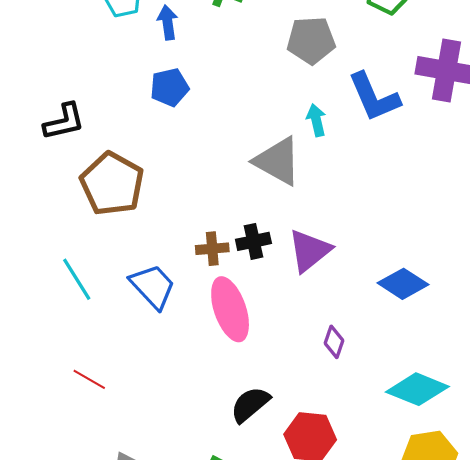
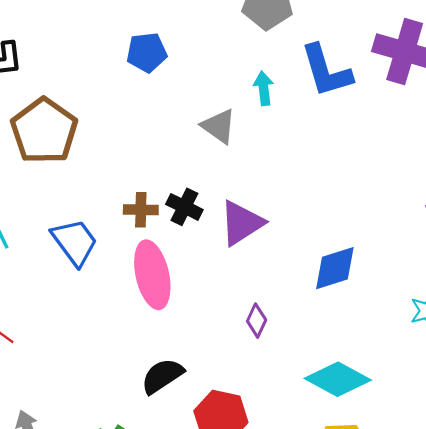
blue pentagon: (169, 87) -> (147, 52), moved
gray triangle: (278, 161) -> (219, 126), size x0.7
black cross: (253, 241) -> (184, 207), turned 32
blue diamond: (403, 284) -> (335, 268), turned -57

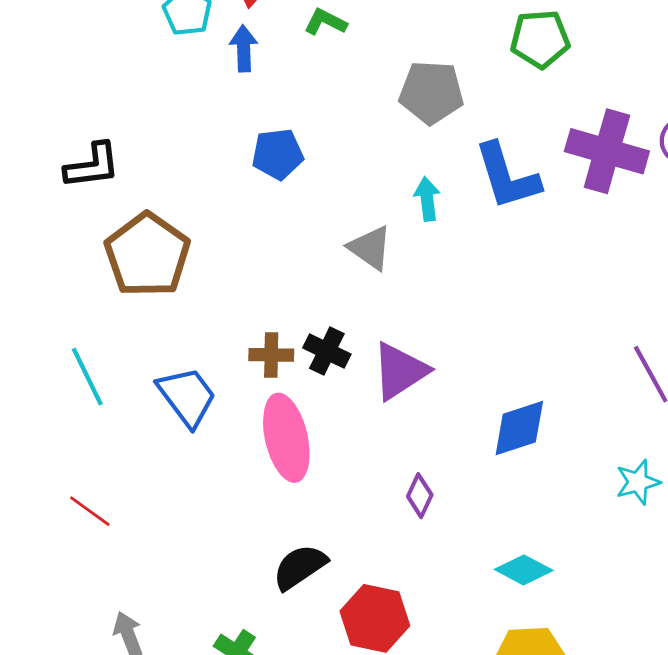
cyan diamond: (338, 379) -> (524, 570), size x0.7

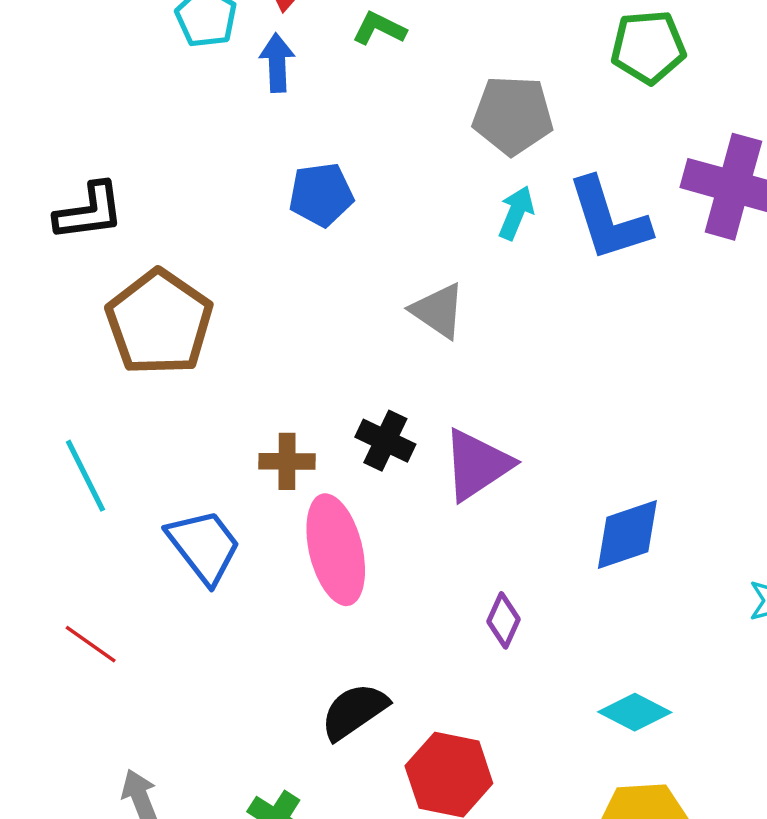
cyan arrow: (427, 199) -> (516, 213), moved, turned 30
brown cross: (271, 355) -> (287, 461), moved
blue trapezoid: (187, 397) -> (204, 546), moved

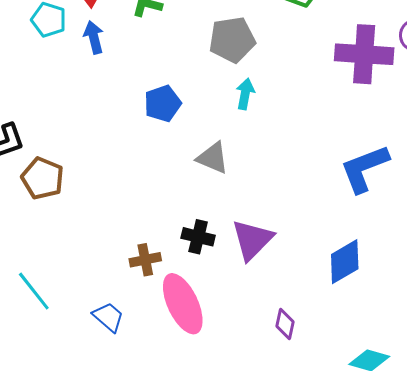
blue pentagon: (321, 195) -> (163, 104), moved
blue L-shape: (609, 219) -> (364, 168), moved, turned 98
brown pentagon: (159, 322) -> (43, 178), moved, size x0.7
blue trapezoid: (204, 546) -> (108, 317), size x0.7

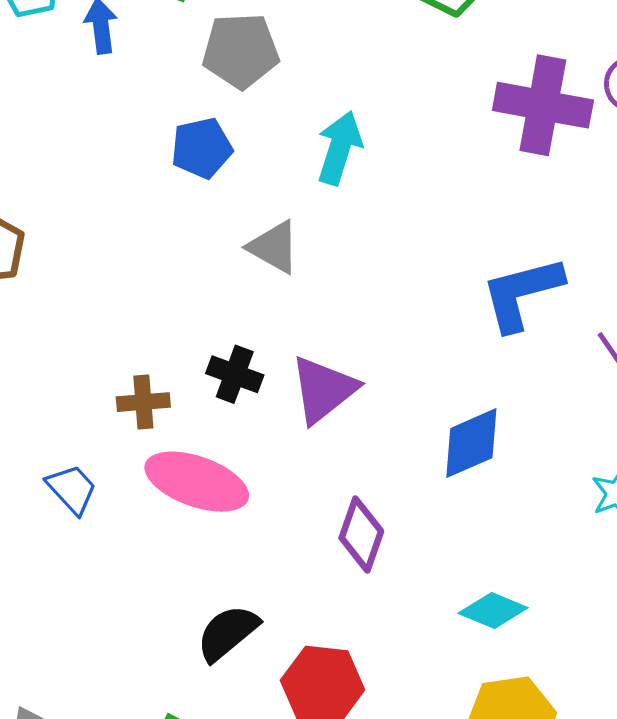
gray pentagon: (232, 40) -> (241, 51), moved
cyan arrow: (245, 94) -> (339, 148), size x1.4
pink ellipse: (183, 304) -> (197, 482), turned -52
purple diamond: (285, 324) -> (361, 535), size x1.4

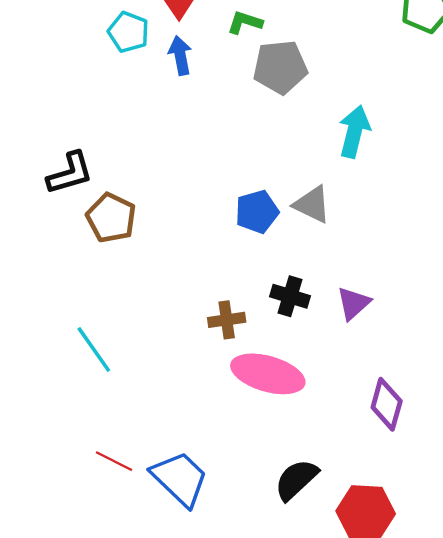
blue pentagon: (202, 148) -> (257, 212), moved
purple triangle: (323, 389) -> (353, 303), size x0.7
blue trapezoid: (72, 489) -> (180, 479), moved, size x1.6

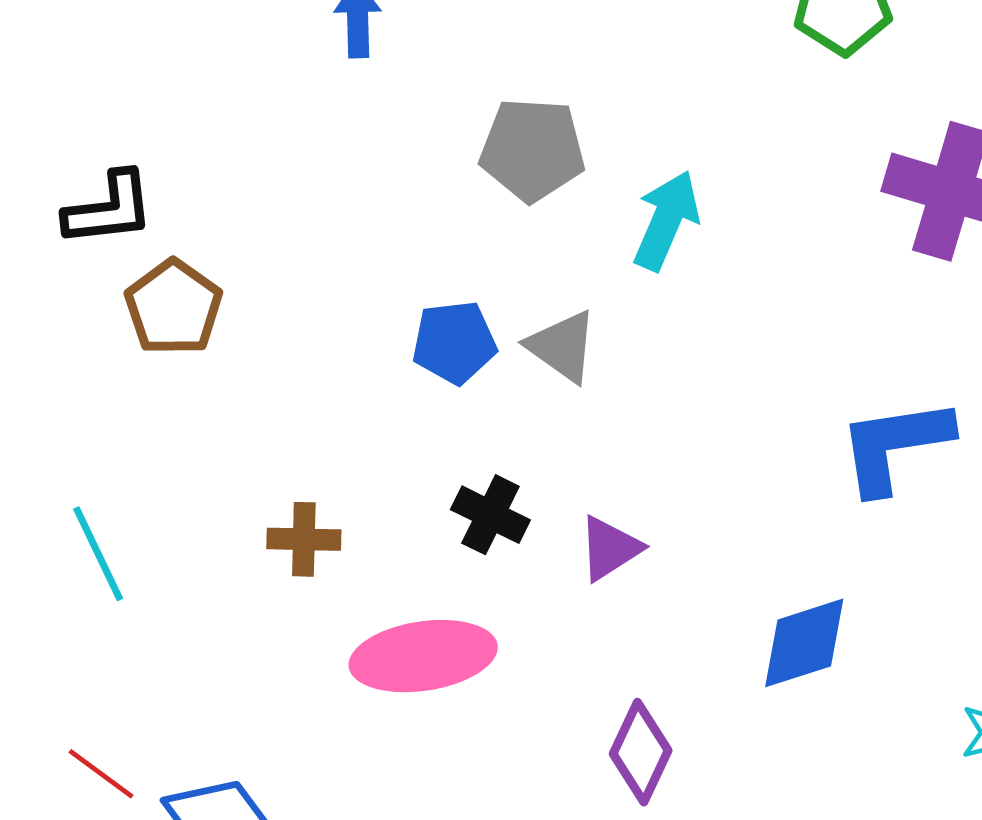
gray pentagon: (280, 67) -> (532, 150), moved
brown cross: (227, 320) -> (304, 539), moved
pink ellipse: (268, 374) -> (423, 656), turned -34

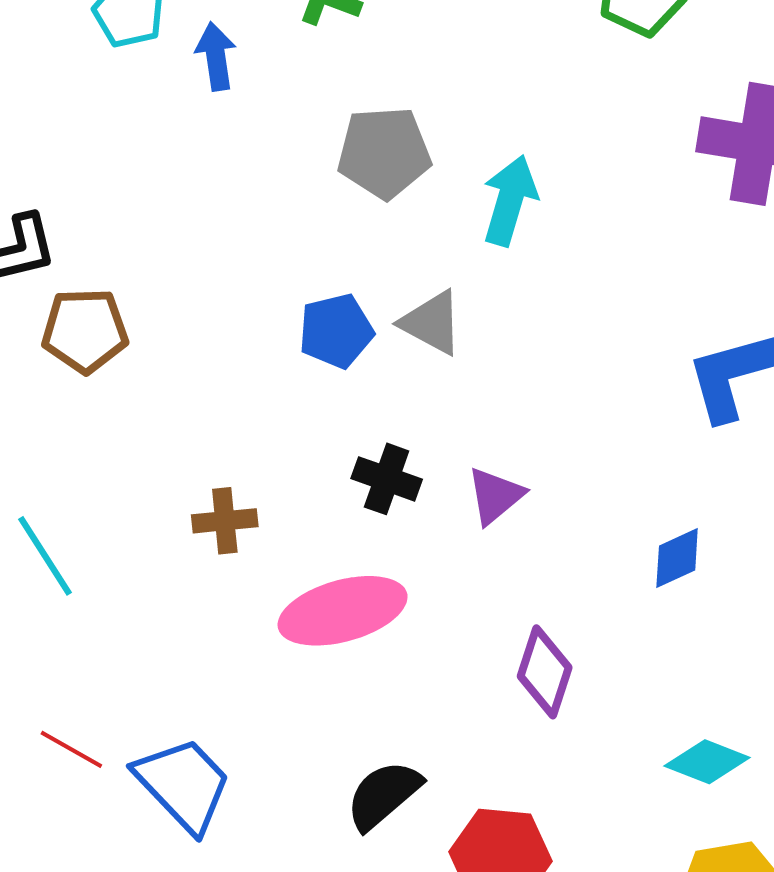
brown pentagon: (174, 307) -> (85, 331), turned -30
blue diamond: (804, 643) -> (677, 558), size x0.7

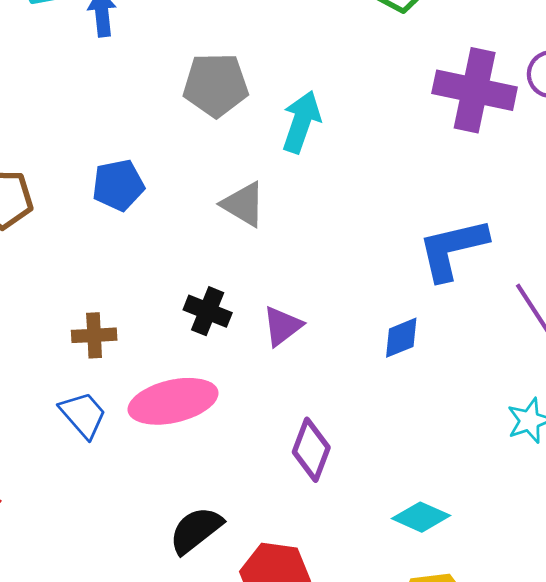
blue pentagon: (336, 331) -> (118, 185), moved
blue diamond: (677, 558) -> (401, 338), moved
blue trapezoid: (183, 784) -> (83, 415), moved, size x0.7

